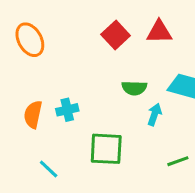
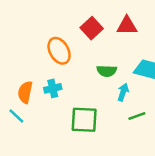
orange ellipse: (30, 40) -> (59, 51), moved
green line: (178, 161) -> (137, 116), moved
cyan line: (49, 169) -> (16, 116), moved

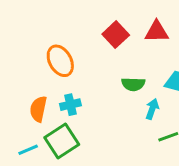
orange ellipse: (59, 51) -> (60, 61), moved
cyan line: (16, 116) -> (28, 150), moved, turned -66
green square: (84, 120) -> (62, 141), moved, turned -36

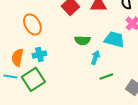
cyan line: (28, 150) -> (10, 76), moved, turned 32

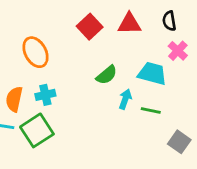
green semicircle: (82, 40) -> (107, 75), turned -42
green line: (106, 76) -> (151, 111), moved, turned 32

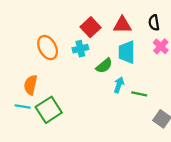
cyan trapezoid: (152, 74) -> (127, 52), moved, turned -105
cyan cross: (45, 95) -> (80, 49), moved

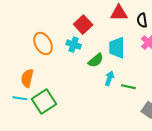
red triangle: (122, 25) -> (119, 13), moved
cyan cross: (80, 49) -> (74, 45), turned 32

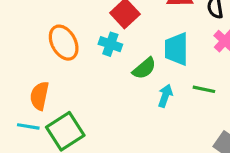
green line: (128, 87) -> (204, 89), moved

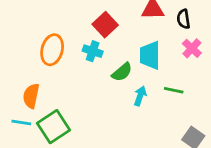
orange ellipse: (64, 43) -> (52, 50), turned 44

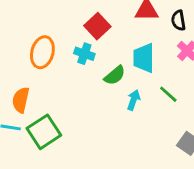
green line: (174, 90) -> (168, 94), turned 30

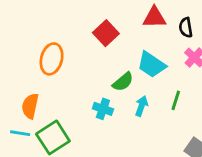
cyan cross: (84, 54) -> (103, 109), moved
cyan trapezoid: (144, 58) -> (151, 65), turned -56
green line: (168, 94) -> (176, 100), turned 66

